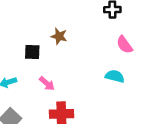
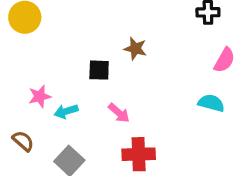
pink semicircle: (124, 45) -> (224, 60), turned -114

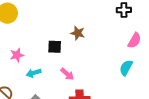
pink star: (40, 96) -> (17, 55), moved
cyan semicircle: (211, 103) -> (126, 68), turned -77

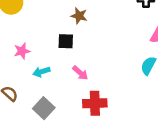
brown star: (78, 33) -> (79, 16), moved

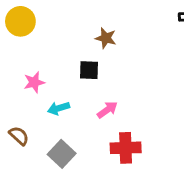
pink arrow: (80, 73) -> (107, 110), turned -77

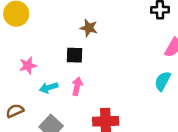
pink arrow: (107, 110) -> (77, 86), moved, turned -42
brown semicircle: (19, 136) -> (15, 111), turned -66

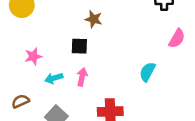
cyan semicircle: (163, 81) -> (147, 72), moved

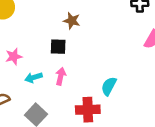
cyan semicircle: (147, 72) -> (109, 86), moved

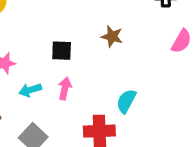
brown star: (72, 21) -> (112, 36), moved

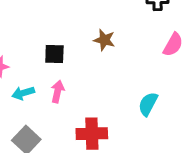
cyan semicircle: (126, 101) -> (148, 104), moved

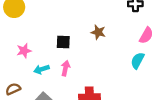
cyan semicircle: (148, 104) -> (138, 61), moved

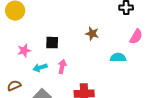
black square: (63, 42) -> (52, 43), moved
cyan semicircle: (138, 61) -> (118, 58), moved, turned 63

